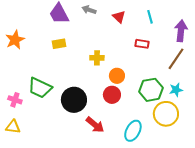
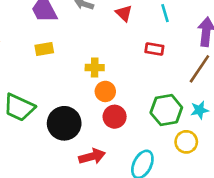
orange circle: (117, 76) -> (105, 91), moved
yellow circle: (166, 114) -> (186, 142), size x0.7
red arrow: (95, 125) -> (92, 156), turned -54

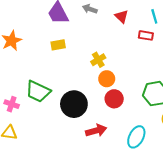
red rectangle: (154, 49) -> (146, 35), moved
yellow cross: (95, 68) -> (98, 60), turned -32

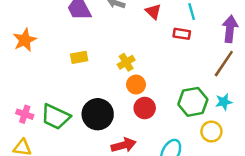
yellow rectangle: (58, 45) -> (79, 57), moved
green trapezoid: (38, 91) -> (56, 117), moved

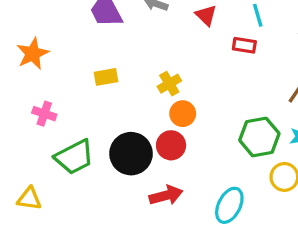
red circle: (145, 108) -> (171, 145), moved
pink cross: (25, 114) -> (44, 114), moved
green trapezoid: (56, 117) -> (74, 157), turned -52

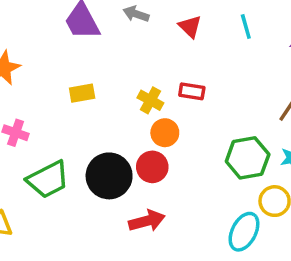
red rectangle: (244, 45) -> (192, 91), moved
yellow cross: (169, 84) -> (150, 100), turned -30
cyan ellipse: (229, 205) -> (244, 232), moved

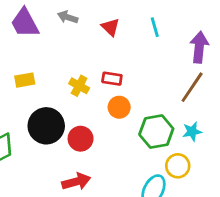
orange circle: (165, 133) -> (119, 107), moved
black circle: (109, 176) -> (46, 126), moved

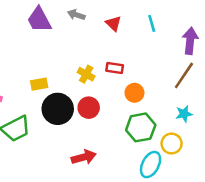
yellow rectangle: (25, 80) -> (39, 84), moved
orange circle: (119, 107) -> (134, 93), moved
green hexagon: (156, 132) -> (141, 127), moved
red circle: (81, 139) -> (89, 108), moved

